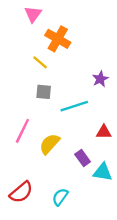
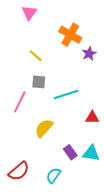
orange cross: (58, 39) -> (70, 35), moved
purple star: (100, 79) -> (89, 54), moved
pink line: (22, 131) -> (20, 102), moved
purple rectangle: (83, 158) -> (70, 152), moved

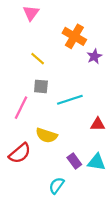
yellow semicircle: (44, 128) -> (47, 135), turned -114
red semicircle: (19, 171) -> (20, 153), moved

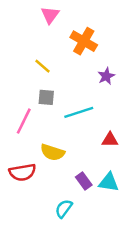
pink triangle: (31, 13) -> (50, 15), moved
purple star: (94, 56) -> (106, 76), moved
red semicircle: (20, 153) -> (22, 172), turned 30

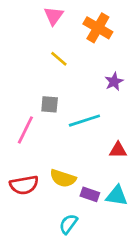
orange cross: (84, 41) -> (98, 28), moved
yellow line: (42, 66) -> (59, 59), moved
yellow semicircle: (52, 152) -> (63, 178), moved
purple rectangle: (84, 181) -> (90, 194), turned -35

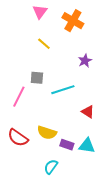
red triangle: (118, 150) -> (88, 112), turned 32
red semicircle: (24, 185) -> (18, 138), turned 45

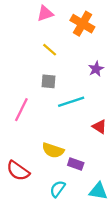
pink triangle: (40, 12) -> (45, 13), turned 35
gray square: (37, 78) -> (49, 81), moved
red semicircle: (18, 138) -> (18, 171), moved
cyan triangle: (87, 146) -> (98, 191), moved

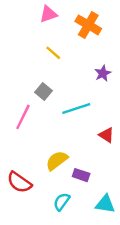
gray square: (49, 81) -> (44, 92), moved, turned 35
yellow semicircle: (53, 150) -> (57, 161), turned 125

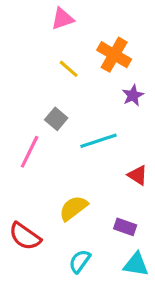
orange cross: (88, 25) -> (114, 55), moved
purple rectangle: (81, 175) -> (125, 227), moved

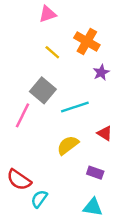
gray square: (56, 119) -> (43, 90), size x1.5
yellow semicircle: (73, 208) -> (68, 145), moved
cyan semicircle: (80, 261) -> (39, 199), moved
cyan triangle: (136, 264) -> (93, 207), moved

